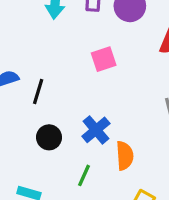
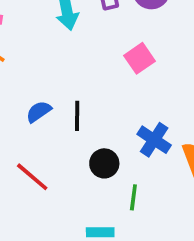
green line: (84, 175) -> (133, 197), moved

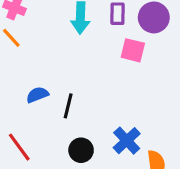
pink square: (140, 58) -> (133, 50), moved, turned 35

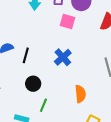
blue cross: (127, 141) -> (63, 57), moved

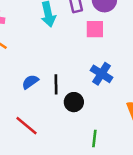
black circle: (33, 84) -> (74, 102), moved

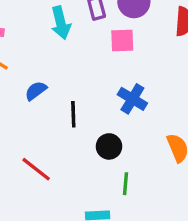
blue semicircle: (30, 82) -> (36, 91), moved
black circle: (74, 102) -> (109, 146), moved

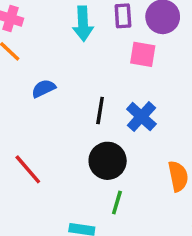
black line: (73, 114) -> (100, 110), moved
black circle: (109, 146) -> (108, 161), size x1.4

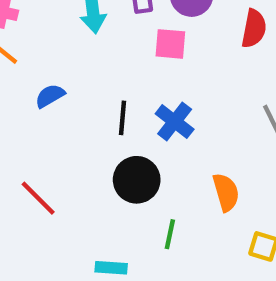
green line: (117, 202) -> (170, 234), moved

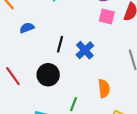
pink square: (170, 44) -> (107, 17), moved
black circle: (137, 180) -> (48, 75), moved

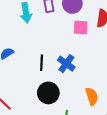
black circle: (48, 75) -> (48, 93), moved

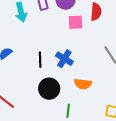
orange semicircle: (92, 96) -> (83, 84), moved, turned 120

